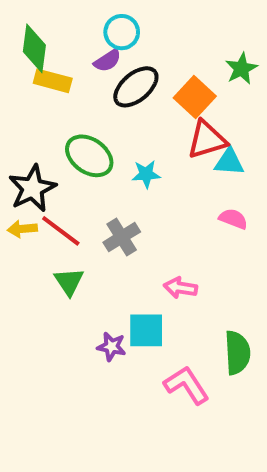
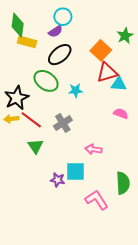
black ellipse: (136, 87) -> (60, 55), moved

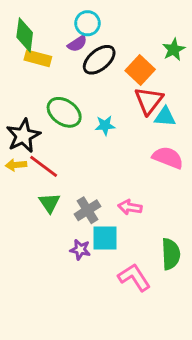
black ellipse: (60, 55) -> (99, 60), moved
red triangle: (107, 72) -> (149, 101), turned -35
pink semicircle: (121, 114) -> (168, 158), size x1.5
gray cross: (63, 123) -> (88, 210), moved

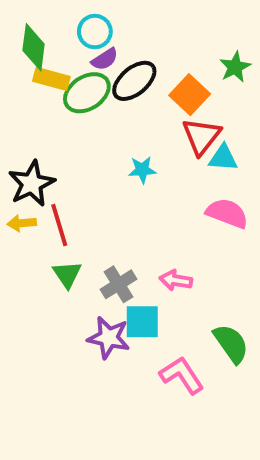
cyan circle: (88, 23) -> (95, 32), moved
green ellipse: (64, 112) -> (87, 93), moved, turned -68
red line: (44, 166) -> (59, 225), turned 36
purple star: (80, 250) -> (109, 338), size x1.5
green semicircle: (171, 254) -> (231, 344), turned -32

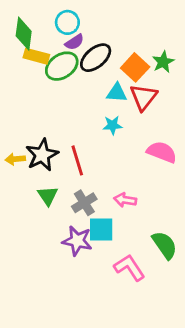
green star: (235, 67) -> (163, 62), moved
cyan triangle: (223, 158) -> (117, 93), moved
cyan star: (142, 170) -> (112, 125), moved
black star: (32, 184) -> (42, 155), moved
red line: (59, 225) -> (77, 160), moved

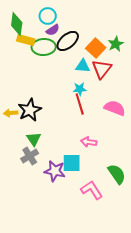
green ellipse: (62, 66) -> (44, 47), turned 30
red line: (77, 160) -> (80, 104), moved
gray cross: (84, 203) -> (30, 156), moved

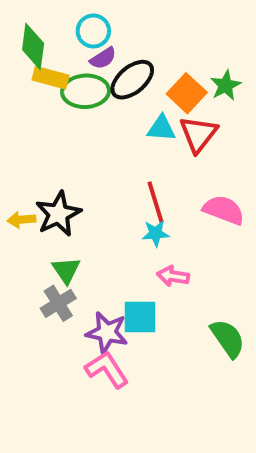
cyan star: (80, 89) -> (156, 233), moved
pink L-shape: (92, 190) -> (107, 369), moved

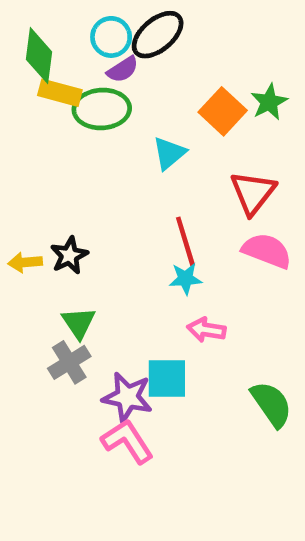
black ellipse: (132, 80) -> (158, 35), moved
cyan triangle: (161, 128) -> (169, 153), moved, turned -44
red triangle: (198, 134) -> (253, 193), moved
black star: (58, 214) -> (69, 255), size x0.7

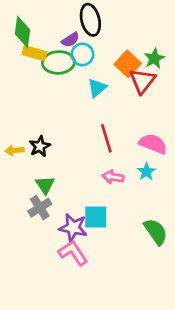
black ellipse: (158, 35) -> (90, 20), turned -64
cyan circle: (111, 37) -> (82, 54), moved
red triangle: (253, 193) -> (142, 81), moved
cyan star: (185, 279) -> (146, 172), moved, turned -30
pink arrow: (206, 330) -> (113, 177), moved

